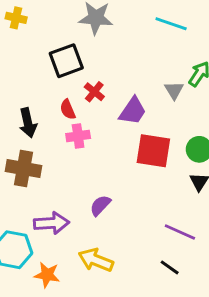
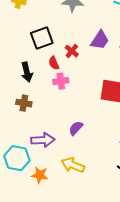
black square: (66, 61) -> (42, 38), moved
purple trapezoid: (133, 111) -> (100, 40), moved
brown cross: (23, 168) -> (24, 103), size x0.7

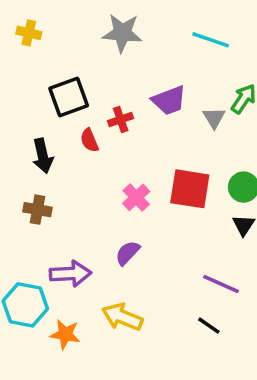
purple trapezoid: (100, 40) -> (169, 100), turned 35
red cross: (72, 51) -> (121, 120), turned 32
pink cross: (61, 81) -> (136, 197), moved, turned -35

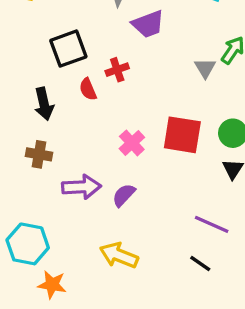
purple trapezoid: (169, 100) -> (148, 24), moved
purple arrow: (70, 274) -> (81, 187), moved
orange star: (65, 334) -> (52, 285), moved

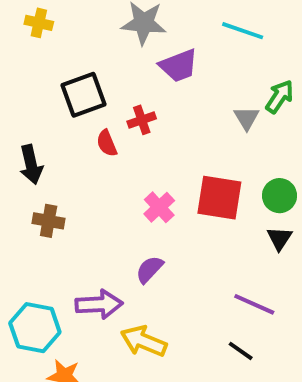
black arrow: (44, 104) -> (31, 165), moved
purple arrow: (81, 187) -> (99, 304), moved

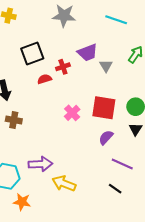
purple trapezoid: (179, 66) -> (87, 52), moved
gray triangle: (247, 118) -> (106, 66), moved
red semicircle: (107, 143) -> (45, 79), turned 96
purple semicircle: (149, 269) -> (106, 137), moved

